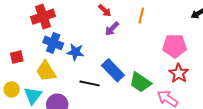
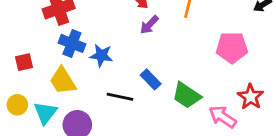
blue rectangle: (113, 70) -> (151, 79), size x0.7
red star: (179, 73) -> (251, 97), moved

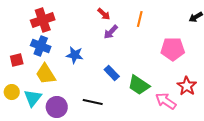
blue cross: (72, 43) -> (41, 46), moved
black line: (120, 97) -> (93, 102), moved

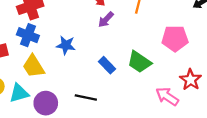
green trapezoid: (139, 85) -> (139, 62), moved
cyan triangle: (33, 98) -> (19, 93), turned 36

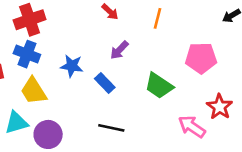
purple arrow: (106, 20) -> (119, 50), moved
blue rectangle: (107, 65) -> (105, 83), moved
black line: (86, 98) -> (111, 128), moved

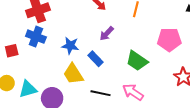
yellow trapezoid: (34, 91) -> (73, 74), moved
pink arrow: (192, 127) -> (133, 92), moved

